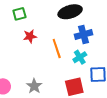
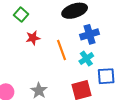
green square: (19, 14) -> (21, 15), turned -32

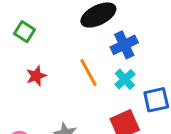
red star: (33, 38) -> (36, 76), moved

